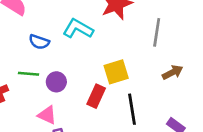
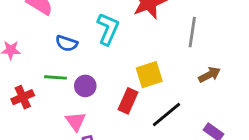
cyan L-shape: (78, 29) -> (108, 29), turned 84
black line: (132, 109) -> (166, 114), turned 60
pink triangle: (47, 115) -> (76, 121), turned 30

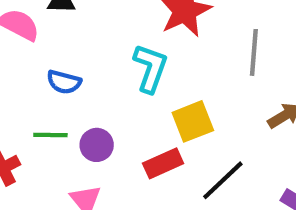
cyan L-shape: (108, 29) -> (150, 68), moved
red rectangle: (128, 101) -> (163, 163), turned 45

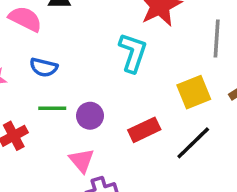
blue semicircle: (64, 82) -> (44, 67), moved
yellow square: (193, 121) -> (194, 92), moved

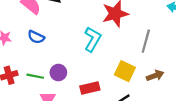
yellow square: (194, 92) -> (125, 71), turned 36
green line: (52, 108) -> (35, 76), moved

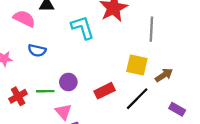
cyan L-shape: (93, 39) -> (83, 28), moved, turned -35
brown arrow: (155, 76) -> (164, 75), moved

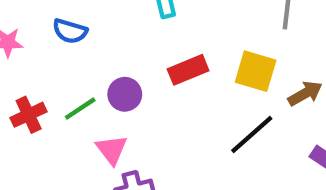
green line: (45, 91) -> (80, 109), turned -36
red rectangle: (105, 91) -> (188, 70), moved

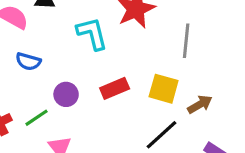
purple circle: (125, 94) -> (66, 94), moved

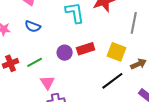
purple circle: (66, 94) -> (65, 53), moved

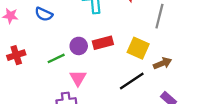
green line: (35, 62) -> (56, 58), moved
pink triangle: (47, 82) -> (78, 78), moved

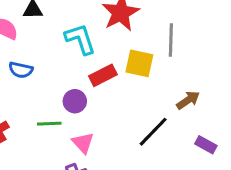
red rectangle: (103, 43) -> (103, 75), moved
yellow square: (138, 48) -> (139, 63), moved
green line: (56, 58) -> (49, 124), turned 36

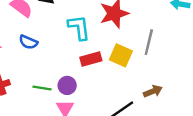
purple circle: (75, 101) -> (67, 85), moved

